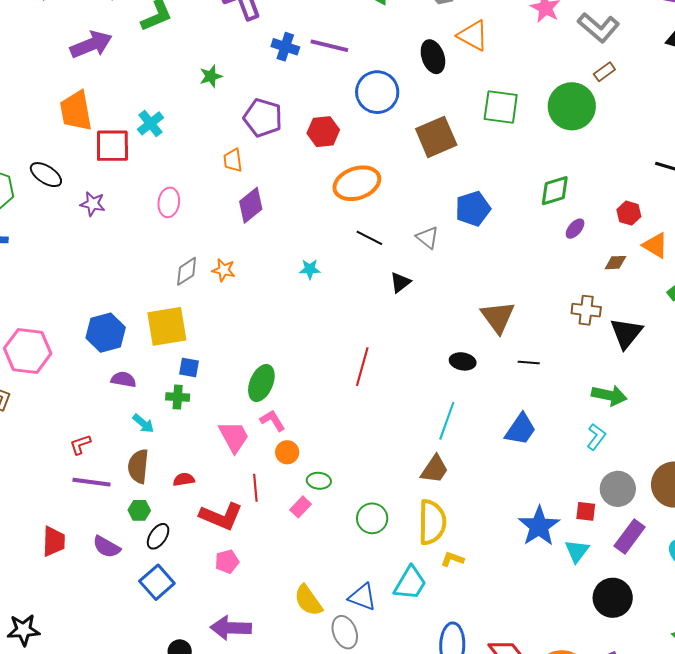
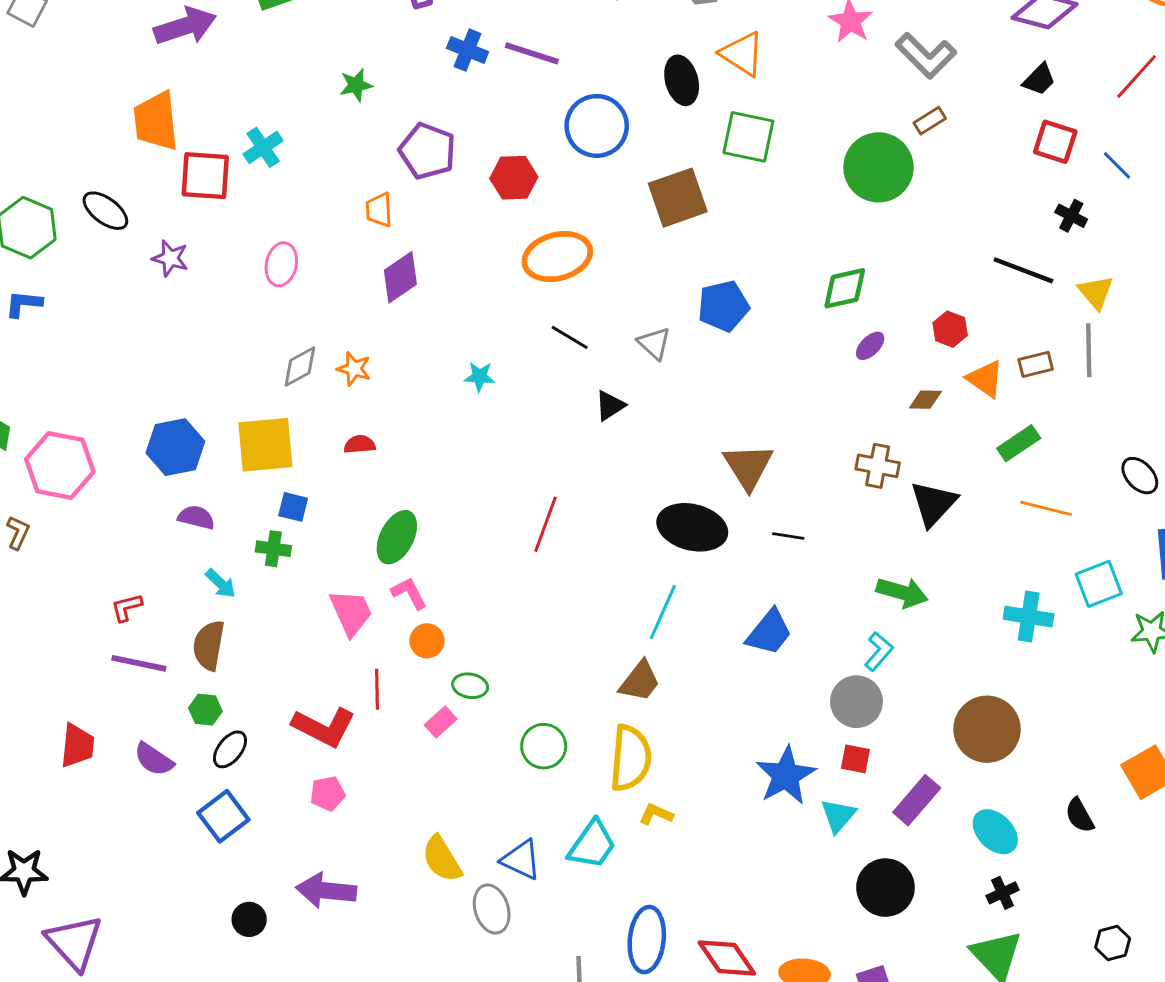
green square: (501, 107) -> (748, 137), moved
black ellipse: (463, 361) -> (692, 527), size x1.8
red semicircle: (184, 479) -> (360, 444), moved
gray circle: (618, 489) -> (856, 702), moved

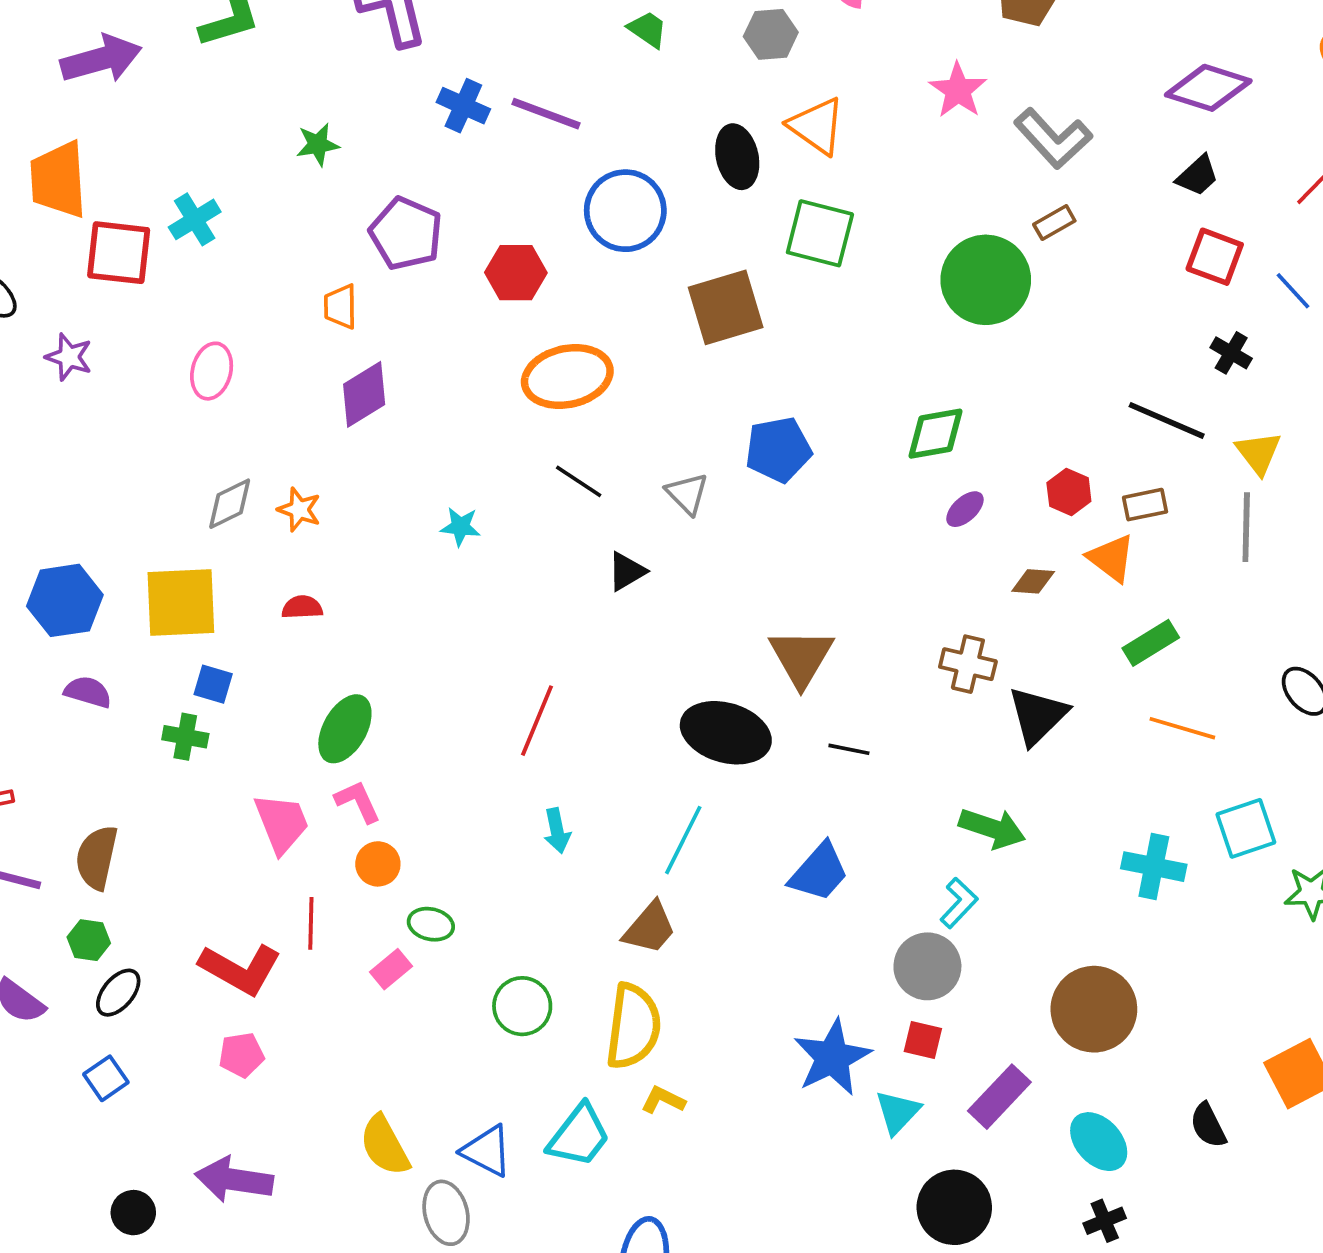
brown rectangle: (1036, 364) -> (1145, 505), moved
cyan arrow: (221, 584) -> (557, 831), moved, turned 32
blue square: (223, 816) -> (106, 1078), size x0.7

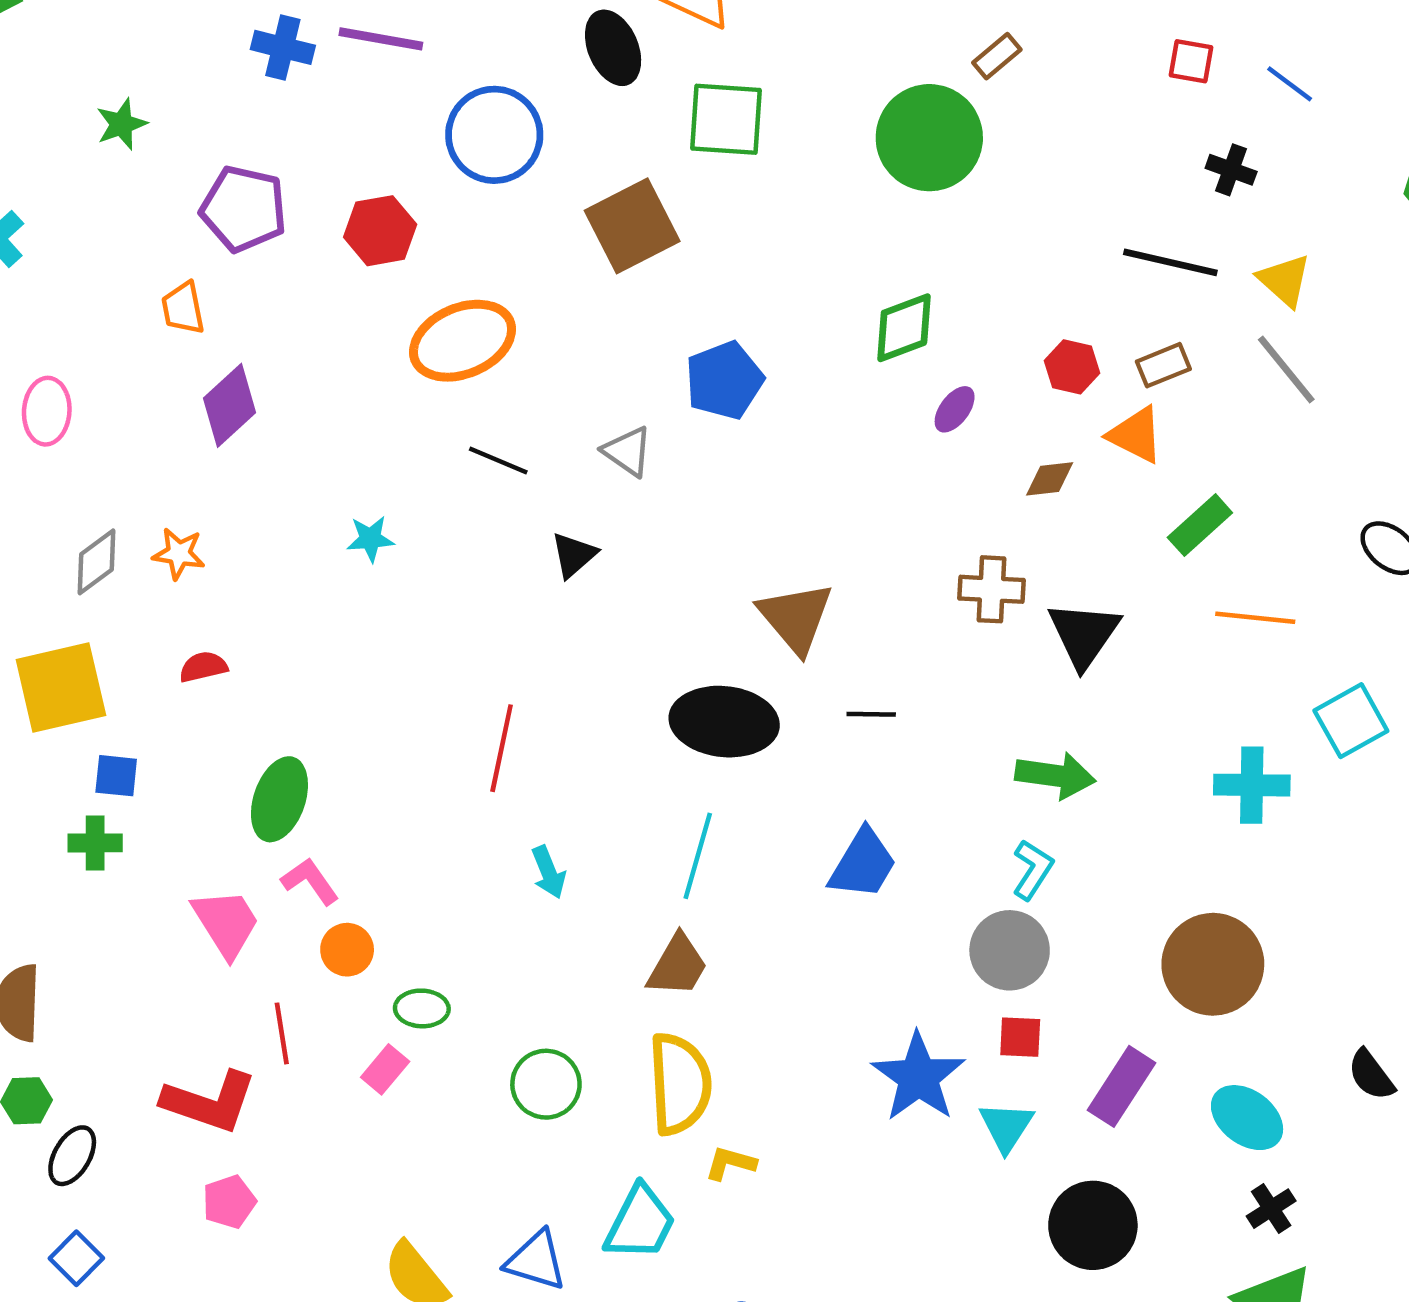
red square: (1215, 257) -> (1191, 61), size x0.7
gray line: (1246, 527) -> (1286, 369), turned -30

